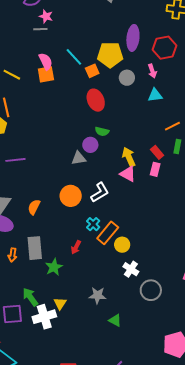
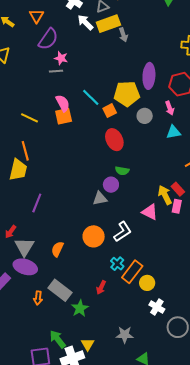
yellow arrow: (129, 157) -> (165, 195), moved
purple line: (15, 160) -> (37, 203), turned -60
gray rectangle: (35, 248) -> (60, 290), turned -45

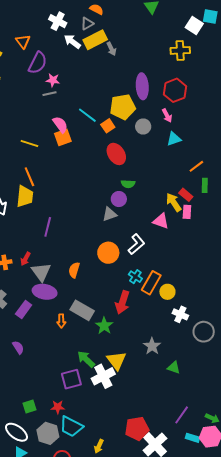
red arrow: (101, 288) -> (122, 302), size x1.6
gray star: (125, 335) -> (152, 346), turned -30
yellow triangle: (88, 344) -> (116, 360), size x1.5

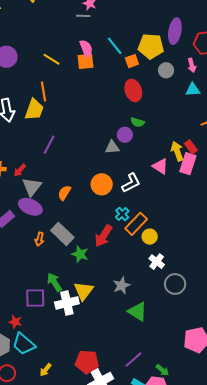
pink rectangle: (187, 212) -> (188, 164), size x1.5
green star: (104, 326) -> (80, 254), turned -30
green triangle: (174, 368) -> (137, 312), size x1.5

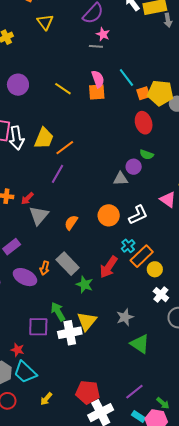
yellow pentagon: (151, 46) -> (160, 93), moved
orange line: (44, 92) -> (65, 148), moved, turned 60
purple ellipse: (30, 207) -> (25, 277), moved

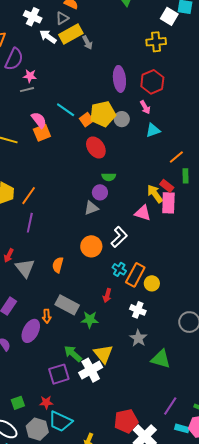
red arrow: (109, 267) -> (107, 296), size x0.6
purple ellipse: (25, 277) -> (31, 331), turned -70
white cross: (161, 295) -> (138, 310), moved

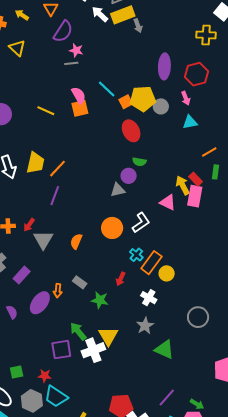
gray rectangle: (67, 305) -> (80, 282), size x0.6

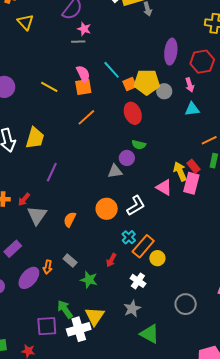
orange line: (57, 169) -> (86, 117), moved

